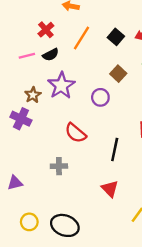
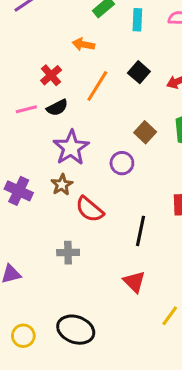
black square: (116, 37) -> (139, 72), moved
brown star: (33, 95) -> (62, 185), moved
yellow circle: (29, 222) -> (23, 336), moved

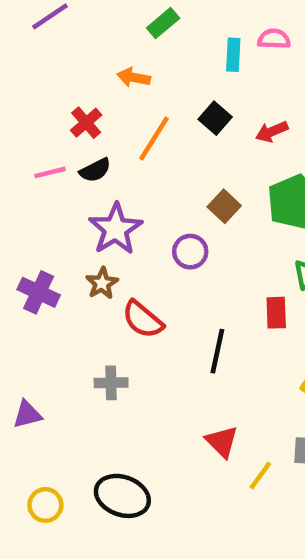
cyan rectangle: (137, 20) -> (233, 55), moved
red triangle: (134, 282) -> (222, 442), moved

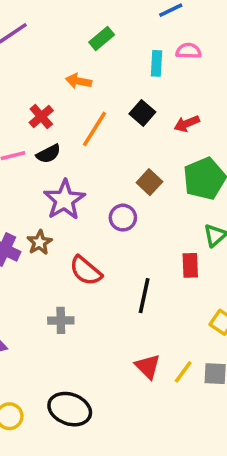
brown star: (102, 283) -> (40, 242), moved
yellow line: (260, 476) -> (183, 372), moved

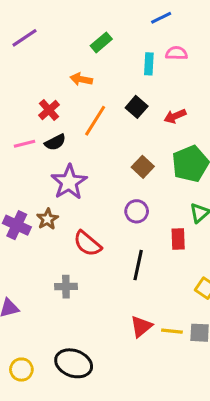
purple circle: (123, 218) -> (137, 211), moved
red triangle: (148, 367) -> (141, 327), turned 35
yellow line: (183, 372) -> (172, 331), turned 60

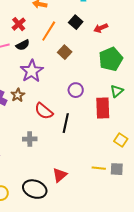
brown square: (143, 167) -> (65, 52), moved
red rectangle: (178, 239) -> (103, 108), size x1.5
black line: (138, 265) -> (66, 123), moved
red triangle: (141, 327) -> (60, 175), moved

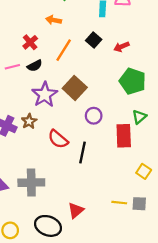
brown square: (65, 52) -> (75, 88), moved, size x1.5
green pentagon: (111, 59) -> (133, 81), turned -30
gray cross: (30, 139) -> (31, 183), moved, size x1.6

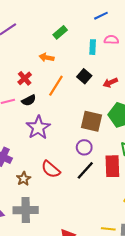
brown square: (75, 88) -> (92, 121), moved, turned -30
brown star: (29, 121) -> (24, 179), moved
black line: (82, 152) -> (85, 170), moved, turned 30

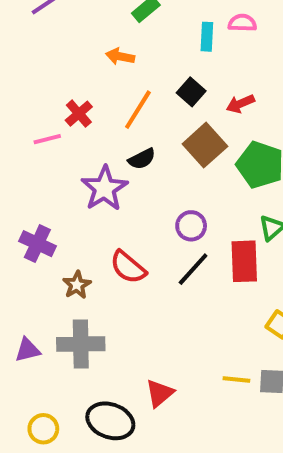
red cross: (25, 78) -> (79, 114), moved
black semicircle: (29, 100) -> (142, 159), moved
brown square: (92, 121) -> (205, 145), moved, turned 35

